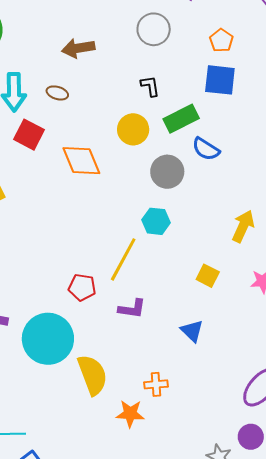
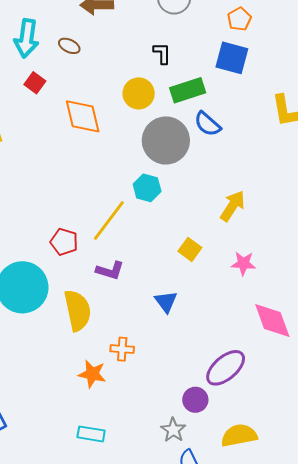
red square: (29, 135) -> (35, 83), size x0.7
gray circle: (167, 172) -> (166, 140), size x1.4
yellow semicircle: (92, 375) -> (78, 310), moved
purple circle: (251, 437) -> (195, 400), moved

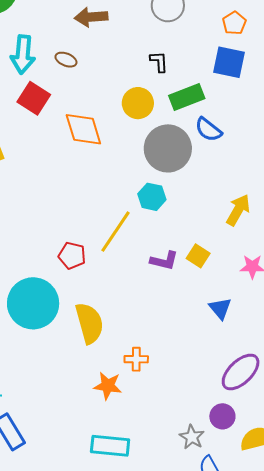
red square: (35, 83) -> (34, 98), size x1.5
purple L-shape: (110, 271) -> (164, 261), moved
blue triangle: (166, 302) -> (220, 308), moved
purple circle: (195, 400) -> (222, 416), moved
cyan rectangle: (91, 434) -> (110, 446), size x1.4

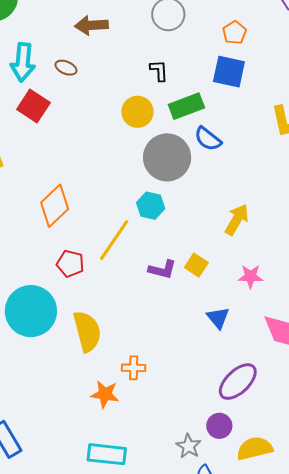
orange diamond: (83, 129) -> (55, 206), moved, turned 63

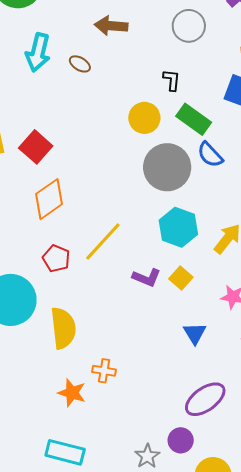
red square: (33, 106) -> (36, 147), moved
green rectangle: (186, 106) -> (194, 119), turned 48
cyan hexagon: (151, 206) -> (178, 227), moved, size x1.4

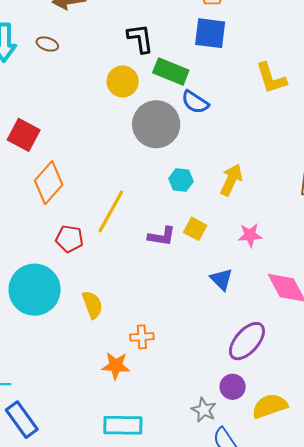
black L-shape: (172, 80) -> (140, 38), size x1.4
cyan hexagon: (178, 227) -> (181, 180), size x0.6
yellow semicircle: (63, 328) -> (92, 305), size x0.7

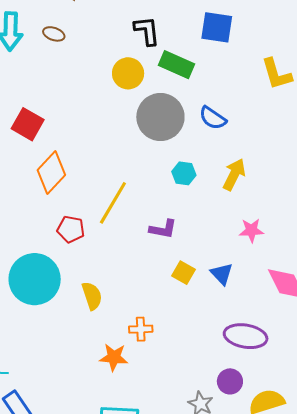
blue semicircle: (195, 102) -> (213, 118), moved
yellow square: (195, 229) -> (183, 273), moved
purple ellipse: (247, 341) -> (246, 336), turned 57

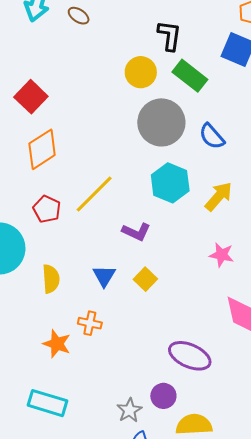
cyan hexagon: (184, 173) -> (170, 183), size x1.6
blue triangle: (222, 274) -> (104, 276), moved

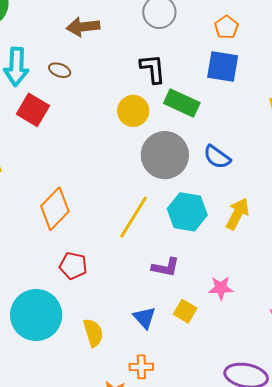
red square: (31, 97) -> (33, 110), moved
yellow line: (94, 194) -> (133, 217), moved
pink star: (222, 255) -> (221, 288), moved

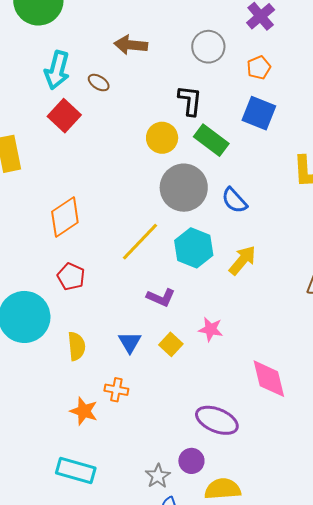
orange pentagon: (226, 27) -> (259, 68), moved

